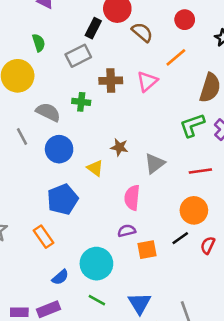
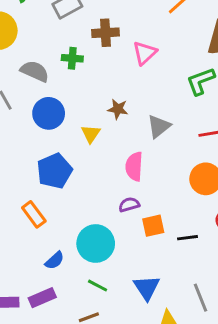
pink triangle: (147, 81) -> (145, 53), moved
yellow triangle: (95, 168) -> (91, 134), turned 30
black line: (180, 238) -> (188, 238), moved, turned 30

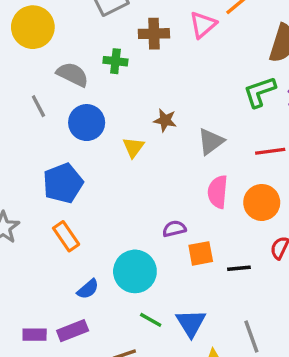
pink triangle: (145, 53) -> (203, 25), moved
pink semicircle: (134, 166) -> (218, 192), moved
blue pentagon: (54, 171) -> (63, 183), moved
green line: (98, 286) -> (151, 320), moved

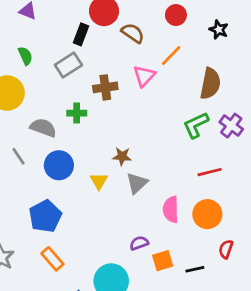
gray triangle: (211, 141) -> (137, 183), moved

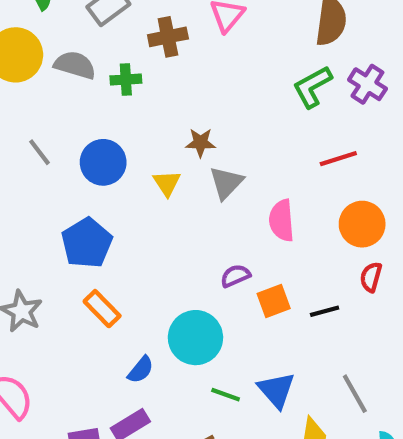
gray semicircle: (43, 128) -> (75, 65), moved
orange circle: (207, 214) -> (362, 224), moved

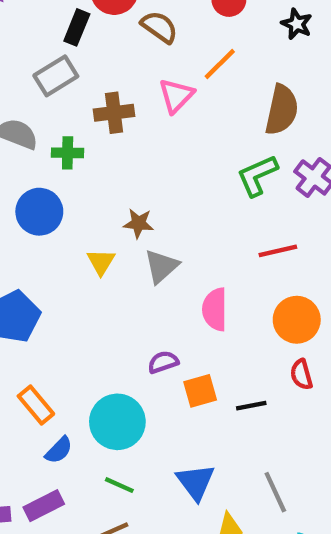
blue circle: (103, 162) -> (39, 212), moved
red semicircle: (371, 277) -> (301, 374), turned -36
orange rectangle: (102, 309) -> (36, 405), moved
green line: (226, 395) -> (119, 485), moved

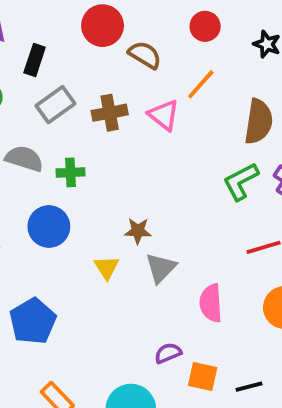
black rectangle: (77, 27) -> (35, 60), moved
pink triangle: (176, 96) -> (164, 115), turned -32
brown cross: (114, 113) -> (110, 113), moved
orange square: (200, 391) -> (203, 377), turned 32

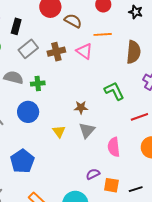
orange line: (201, 84) -> (103, 34), turned 48
green L-shape: (241, 181) -> (114, 91), moved, turned 95
brown star: (138, 231) -> (81, 107), moved

